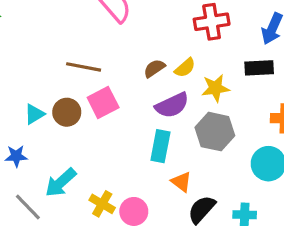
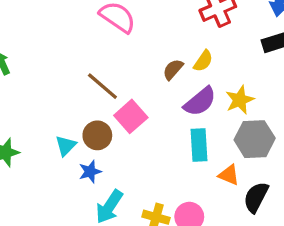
brown line: (84, 67) -> (102, 86), turned 44
yellow star: (215, 88) -> (240, 100), moved
gray hexagon: (215, 132) -> (255, 139), moved
blue star: (16, 156) -> (90, 172), moved

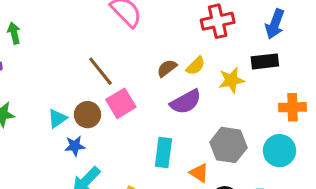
yellow star: (240, 100) -> (231, 80), moved
cyan rectangle: (199, 145) -> (163, 152), moved

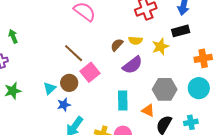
yellow semicircle: (196, 66) -> (135, 40), turned 56

